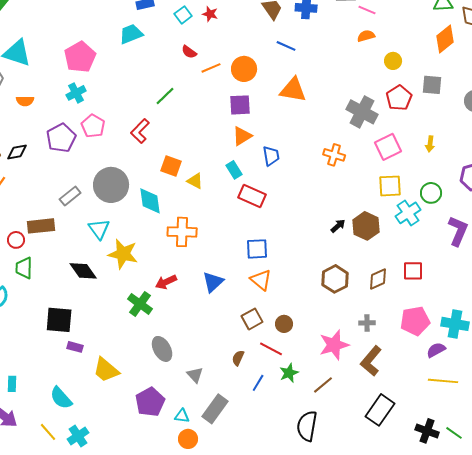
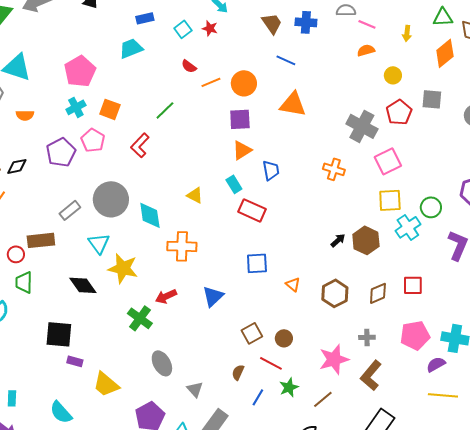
yellow arrow: (430, 144) -> (407, 33), moved
orange square: (171, 166) -> (110, 109), moved
orange triangle: (261, 280) -> (293, 284), moved, size x0.7

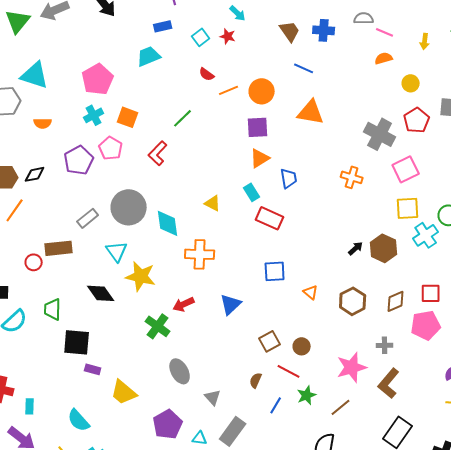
green trapezoid: (24, 282) -> (53, 309), moved
pink pentagon: (415, 335) -> (426, 325), moved

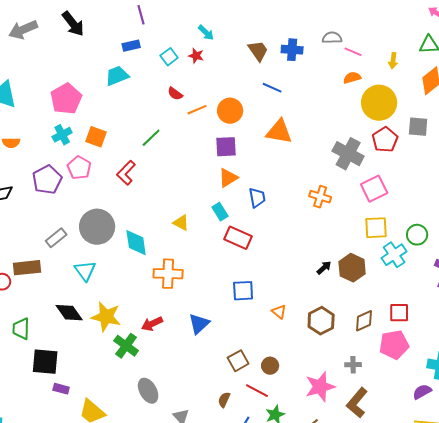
yellow circle: (411, 83) -> (379, 103), size x2.0
yellow star: (141, 276) -> (106, 317), moved

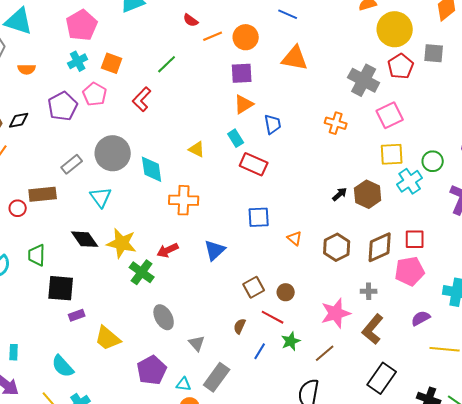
brown diamond: (364, 321) -> (380, 247), size x1.4
purple rectangle: (61, 389) -> (77, 315), turned -35
purple semicircle: (422, 392) -> (421, 318), moved

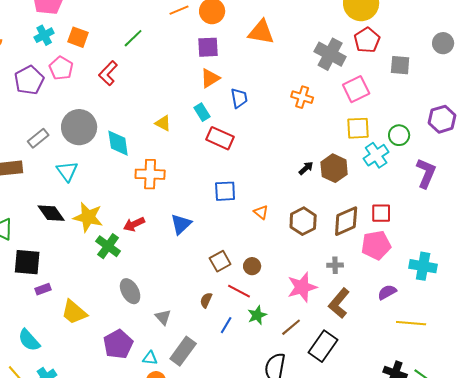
gray square: (434, 53) -> (400, 65), moved
black rectangle: (382, 378) -> (323, 346), moved

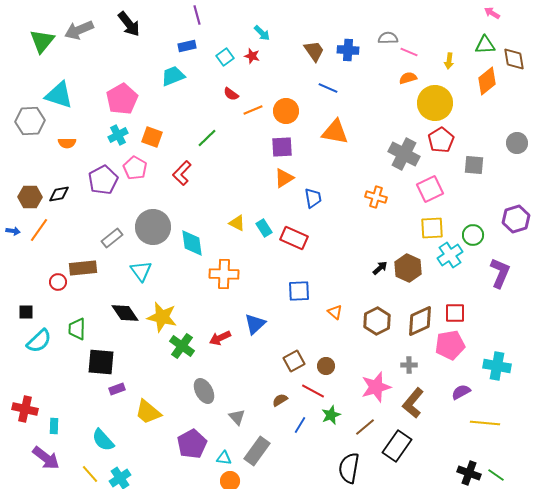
cyan rectangle: (202, 112) -> (264, 228), moved
red arrow: (134, 224) -> (220, 338), moved
brown semicircle: (206, 300) -> (280, 400), turned 35

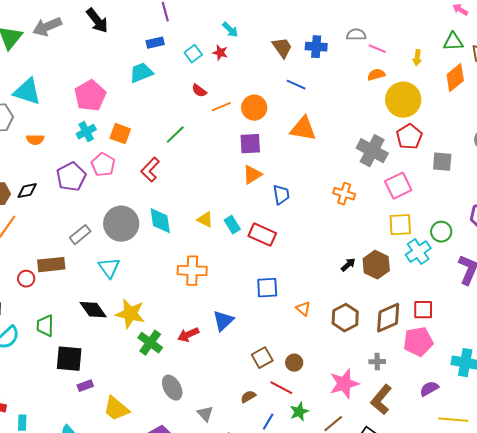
cyan diamond: (192, 243) -> (160, 221), moved

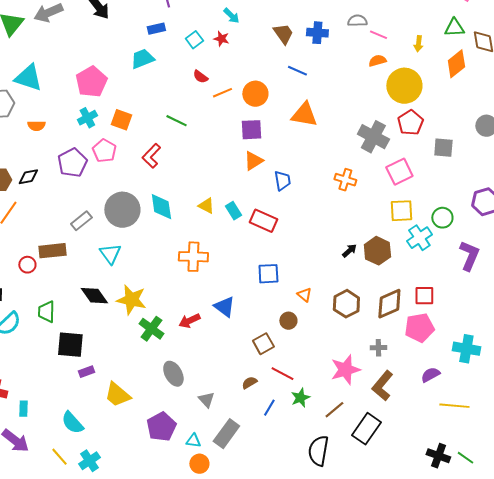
green line: (175, 135) -> (176, 121), turned 70
blue triangle: (223, 321) -> (224, 307), turned -40
brown circle: (294, 363) -> (288, 321), moved

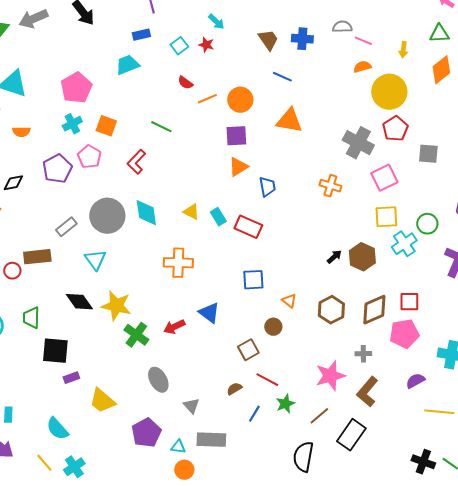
gray rectangle: (226, 434) -> (211, 440), turned 56

